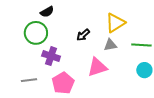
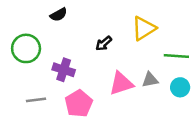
green circle: (36, 33) -> (26, 48), moved
gray triangle: (110, 45) -> (150, 80), moved

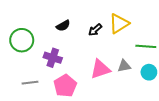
black semicircle: (59, 15) -> (63, 26), moved
black arrow: (104, 43) -> (95, 30), moved

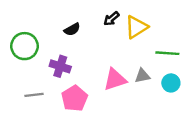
black arrow: (95, 30) -> (111, 19), moved

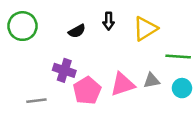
black arrow: (111, 19) -> (109, 21), moved, turned -49
green circle: (25, 46) -> (23, 26), moved
pink pentagon: (75, 98) -> (87, 91), moved

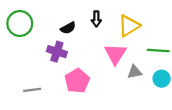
purple cross: (64, 70) -> (57, 52), moved
pink triangle: (122, 84) -> (115, 54), moved, turned -40

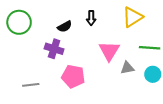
yellow triangle: (129, 26) -> (133, 17), moved
pink pentagon: (77, 81) -> (73, 76), turned -30

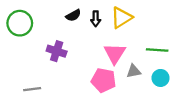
yellow triangle: (133, 17) -> (121, 18), moved
black semicircle: (65, 27) -> (73, 15), moved
pink pentagon: (73, 76) -> (104, 80), moved

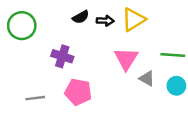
black arrow: (96, 19) -> (105, 21), turned -88
gray triangle: (134, 71) -> (147, 78), turned 40
pink pentagon: (104, 80) -> (78, 92), moved

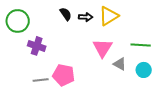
black semicircle: (81, 17) -> (66, 14), turned -96
purple cross: (62, 56) -> (37, 46), moved
gray line: (35, 98) -> (41, 80), moved

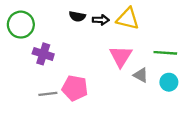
black semicircle: (66, 14) -> (77, 16), turned 136
yellow triangle: (109, 16) -> (128, 19), turned 45

